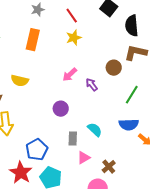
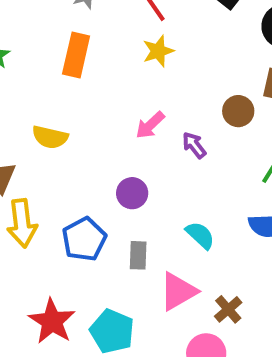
gray rectangle: (73, 139) -> (138, 255), moved
blue pentagon: (37, 150) -> (84, 239), moved
pink triangle: (84, 158) -> (178, 291), size x1.5

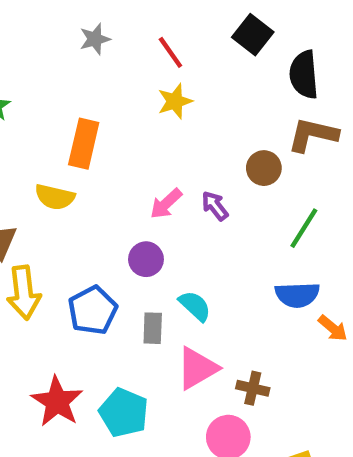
orange rectangle: (76, 55) -> (84, 144), moved
pink arrow: (150, 125) -> (166, 204), moved
cyan semicircle: (200, 235) -> (195, 306), moved
brown cross: (228, 309) -> (253, 388), turned -36

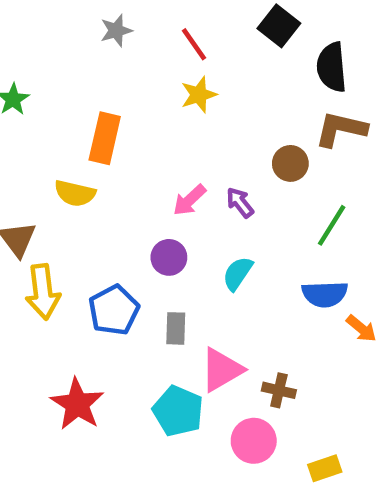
cyan semicircle: (195, 306) -> (238, 273), moved, turned -99
cyan pentagon: (124, 413) -> (178, 411), moved

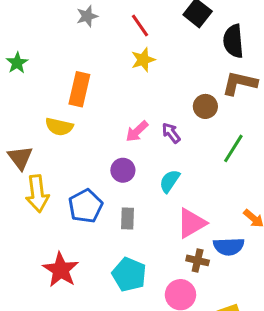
blue semicircle: (325, 294) -> (229, 246), moved
pink triangle: (222, 370) -> (191, 223), moved

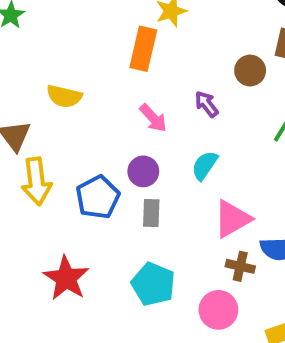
orange rectangle: (79, 89) -> (143, 49), moved
pink arrow: (137, 131) -> (153, 118), moved, turned -90
purple circle: (123, 170) -> (143, 171), moved

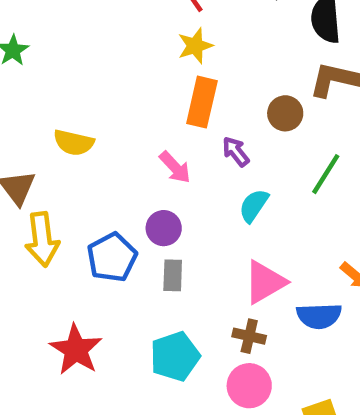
orange rectangle: (143, 49) -> (202, 102), moved
cyan semicircle: (205, 165) -> (254, 206), moved
brown cross: (240, 266) -> (249, 336), moved
cyan pentagon: (153, 284) -> (175, 356), turned 30

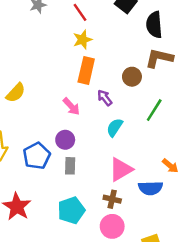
yellow semicircle: (74, 143) -> (16, 93), turned -60

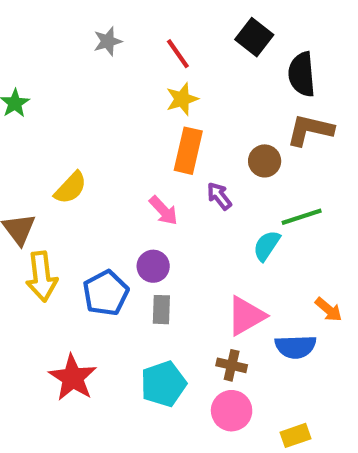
green line: (154, 110) -> (302, 217), turned 40
cyan semicircle: (115, 127) -> (267, 246), moved

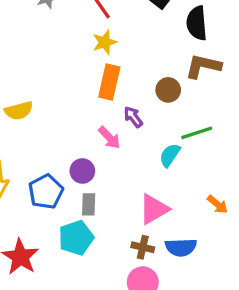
yellow semicircle: (71, 188) -> (19, 111), turned 32
pink arrow: (163, 211) -> (109, 138), moved
blue semicircle: (296, 347) -> (181, 247), moved
cyan pentagon: (163, 384) -> (76, 238), moved

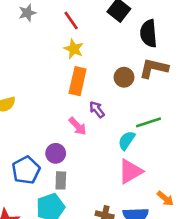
yellow star: (105, 42) -> (74, 49), turned -30
brown circle: (168, 90) -> (124, 77), moved
orange arrow: (217, 204) -> (165, 198), moved
pink triangle: (154, 209) -> (130, 171), moved

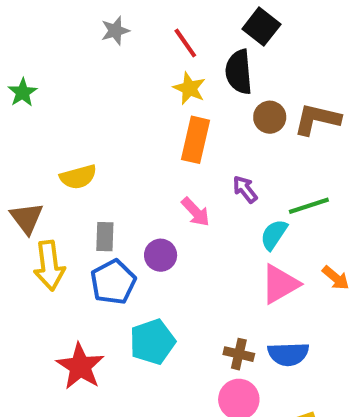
black semicircle: (149, 33) -> (239, 72), moved
brown circle: (124, 77) -> (270, 117), moved
purple arrow: (97, 109) -> (245, 189), moved
gray rectangle: (61, 180) -> (105, 237), moved
orange arrow: (165, 198) -> (336, 278), moved

